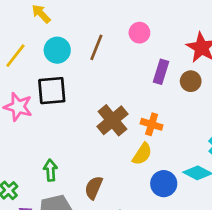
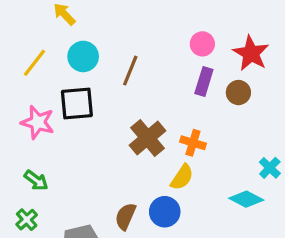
pink circle: (139, 33) -> (202, 44), moved
brown line: (96, 47) -> (130, 71), moved
green arrow: (50, 170) -> (36, 180), moved, turned 130
blue circle: (164, 184) -> (165, 212), moved

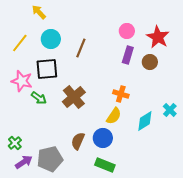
brown cross: (147, 138) -> (74, 97), moved
green arrow: (36, 180) -> (39, 98), moved
cyan diamond: (246, 199) -> (145, 121), moved, turned -60

